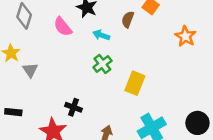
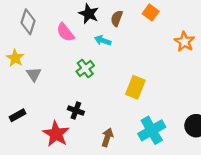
brown semicircle: (128, 19) -> (117, 18), moved
green cross: (102, 64) -> (85, 68), moved
black rectangle: (13, 112) -> (18, 115), turned -35

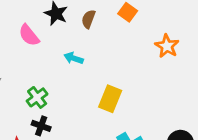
cyan arrow: (103, 40) -> (74, 58), moved
green cross: (85, 68) -> (37, 97), moved

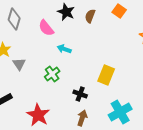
cyan arrow: (74, 58) -> (64, 49), moved
black cross: (41, 126) -> (80, 94), moved

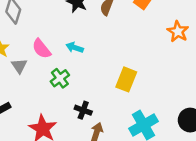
pink semicircle: (46, 28) -> (41, 49), moved
black cross: (80, 94) -> (83, 110), moved

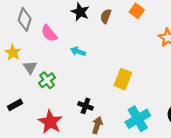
pink semicircle: (41, 49) -> (49, 33), moved
green cross: (60, 78) -> (47, 80), moved

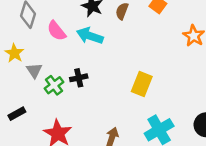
cyan arrow: (78, 51) -> (90, 36), moved, size x1.5
black cross: (85, 106) -> (79, 78), moved, turned -32

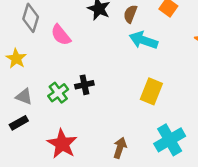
cyan arrow: (90, 36) -> (143, 40), moved
gray triangle: (34, 70) -> (24, 97), moved, turned -35

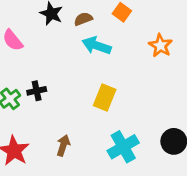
brown semicircle: (130, 14) -> (83, 19), turned 48
brown arrow: (120, 148) -> (63, 145), moved

